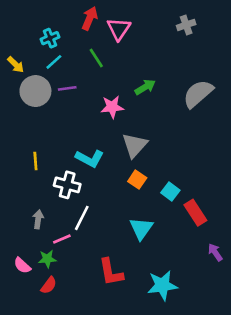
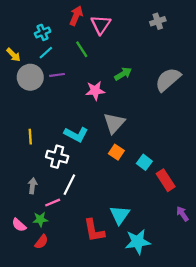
cyan triangle: (141, 228) -> (120, 215), moved

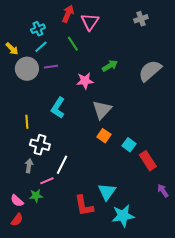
cyan L-shape: (76, 134) -> (58, 108), moved, turned 95
white cross: (57, 157) -> (40, 145), moved
red semicircle: (41, 242) -> (17, 220), moved

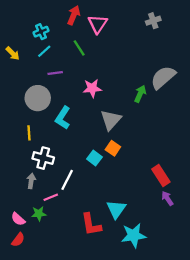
green arrow: (110, 66) -> (140, 94), moved, turned -35
gray circle: (27, 69) -> (38, 98), moved
cyan square: (129, 145) -> (94, 158), moved
purple arrow: (163, 191) -> (167, 198), moved

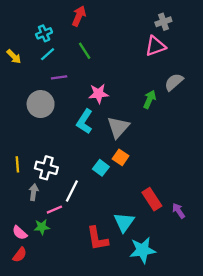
pink triangle: (98, 24) -> (155, 46), moved, turned 36
gray semicircle: (163, 77) -> (174, 82), size x0.7
cyan L-shape: (63, 118) -> (85, 121), moved
yellow line: (29, 133) -> (17, 164), moved
red rectangle: (161, 175) -> (152, 199), moved

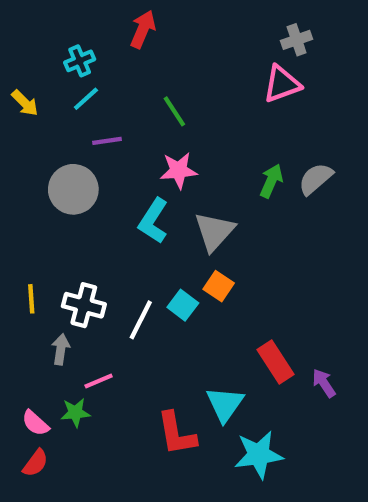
green line: (85, 51) -> (174, 111), moved
gray semicircle: (174, 82) -> (315, 179), moved
white line: (72, 191) -> (141, 320), moved

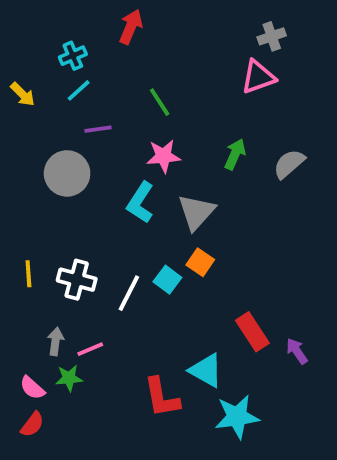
green arrow: (271, 181) -> (235, 154), moved
gray arrow: (61, 349) -> (55, 341), moved
cyan triangle: (225, 404) -> (206, 370), turned -36

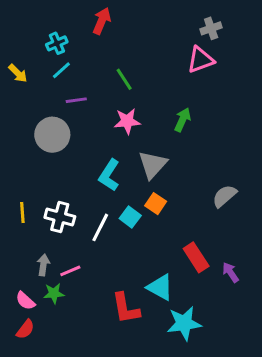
gray semicircle: (289, 164) -> (224, 196), moved
cyan L-shape: (140, 202) -> (109, 175), moved

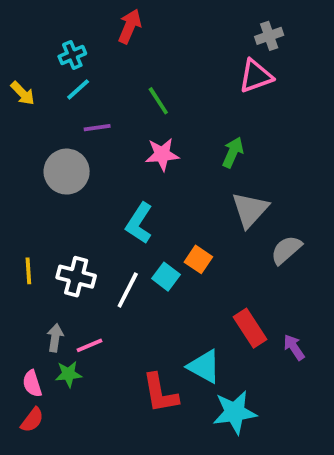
gray triangle: (153, 165) -> (250, 210), moved
pink semicircle: (25, 301) -> (32, 384), turned 30

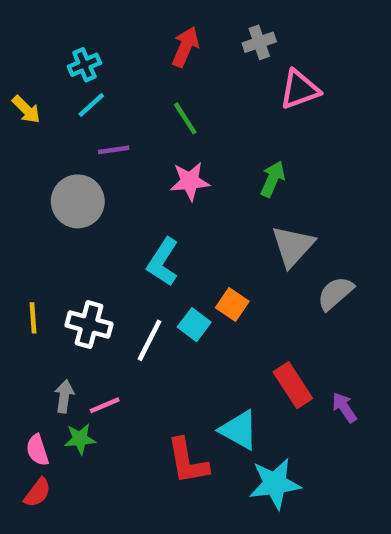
red arrow: (130, 26) -> (185, 47), moved
gray cross: (269, 36) -> (259, 42), moved

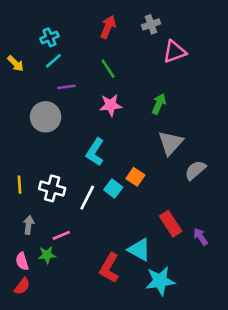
gray arrow: (64, 396) -> (29, 225), moved
red L-shape: (188, 461) -> (109, 268), turned 40

